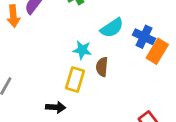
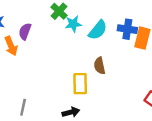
cyan star: (82, 50) -> (73, 24), moved

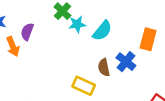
blue cross: (127, 29) -> (126, 62), moved, turned 30
yellow rectangle: (80, 84) -> (84, 86), turned -65

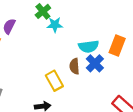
cyan semicircle: (102, 31) -> (89, 46), moved, turned 36
yellow rectangle: (84, 86) -> (54, 81), turned 30

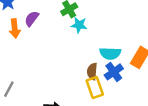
yellow rectangle: (54, 81) -> (95, 87), moved

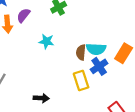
cyan star: (79, 25) -> (47, 41), moved
brown semicircle: (92, 71) -> (81, 52), moved

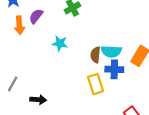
blue cross: (99, 66) -> (114, 69), turned 36
black arrow: (41, 98) -> (38, 100), moved

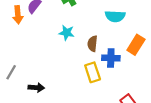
cyan star: (60, 43) -> (67, 33), moved
cyan semicircle: (111, 51) -> (115, 16), moved

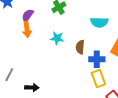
orange arrow: (18, 15) -> (27, 30), moved
yellow rectangle: (93, 72) -> (98, 79), moved

